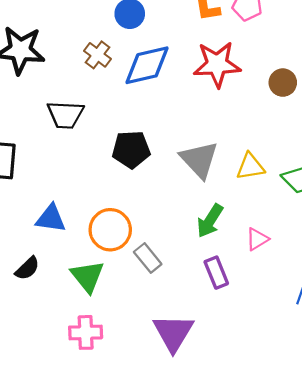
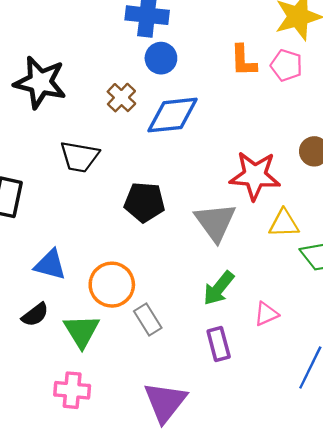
red star: (217, 64) -> (255, 176), moved
yellow triangle: (250, 167) -> (284, 223), moved
black semicircle: (27, 268) -> (35, 315), moved

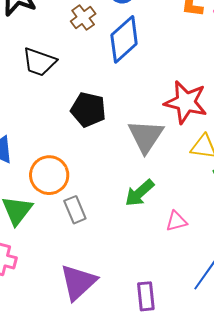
blue diamond: (173, 115) -> (124, 39), turned -45
purple rectangle: (219, 344) -> (146, 296), moved

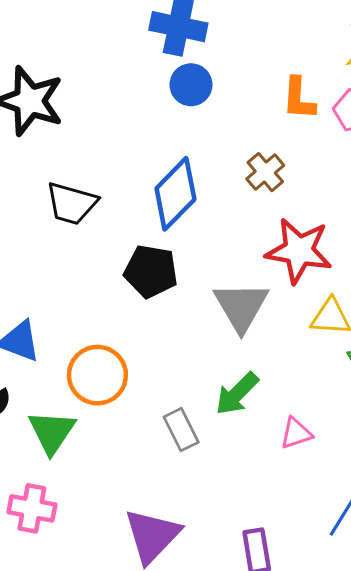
brown cross: (83, 18) -> (265, 172), moved
blue diamond: (124, 39) -> (175, 194), moved
gray rectangle: (75, 210) -> (181, 430), moved

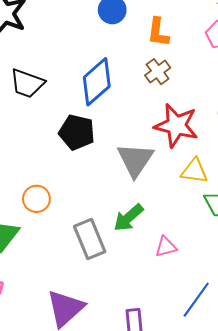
orange L-shape: (299, 99) -> (158, 32), moved
orange circle: (97, 375) -> (36, 199), size x0.7
gray rectangle: (181, 430) -> (90, 239), size x1.4

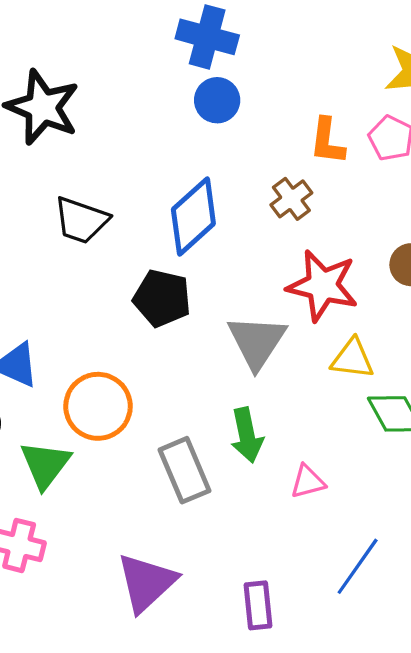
orange L-shape: (158, 32) -> (327, 141), moved
orange circle: (36, 199) -> (98, 406), size x1.5
green arrow: (128, 218) -> (247, 435), turned -60

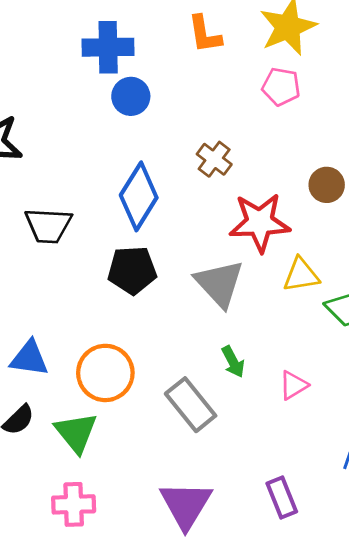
orange L-shape: (327, 141) -> (205, 34), moved
green arrow: (247, 435) -> (233, 362), size x0.7

